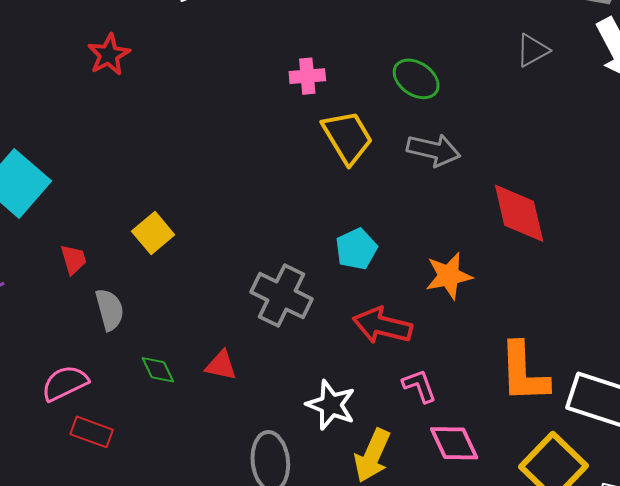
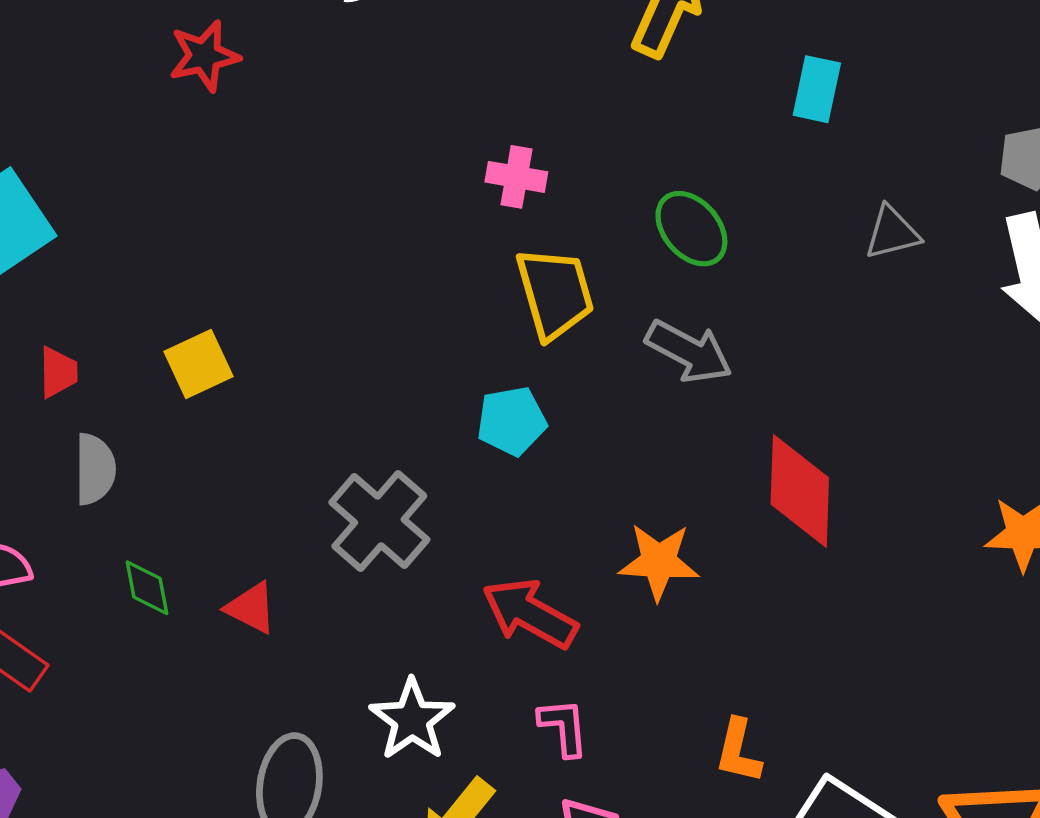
cyan pentagon: (356, 249) -> (512, 421), moved
orange L-shape: (524, 373) -> (738, 751), size x0.6

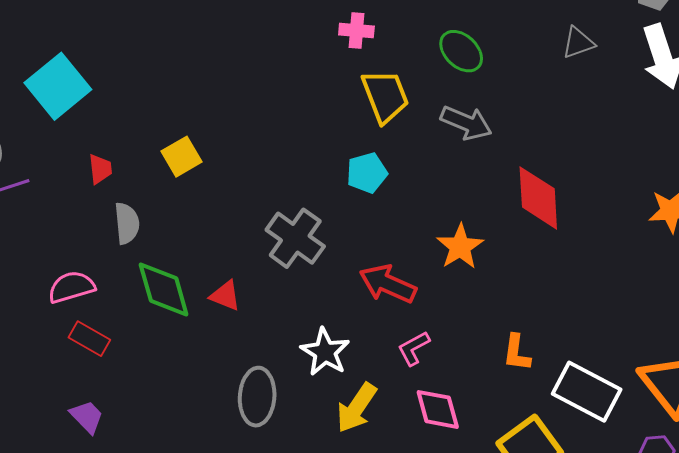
orange star: (659, 562) -> (460, 247), turned -30
green diamond: (147, 588) -> (164, 290), size x1.8
pink L-shape: (564, 727) -> (414, 348), turned -108

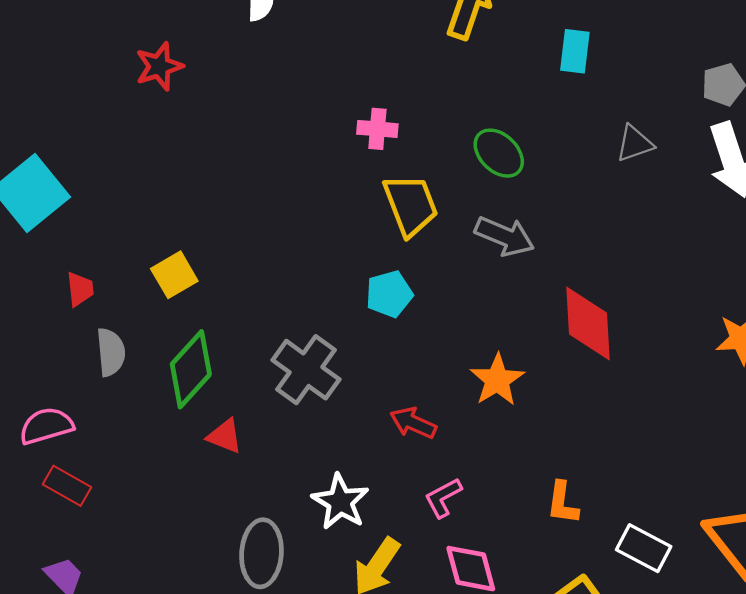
red arrow: (388, 284) -> (413, 423), size x0.7
green diamond: (164, 290) -> (191, 369), moved, turned 58
white rectangle: (587, 392) -> (644, 548), size x0.7

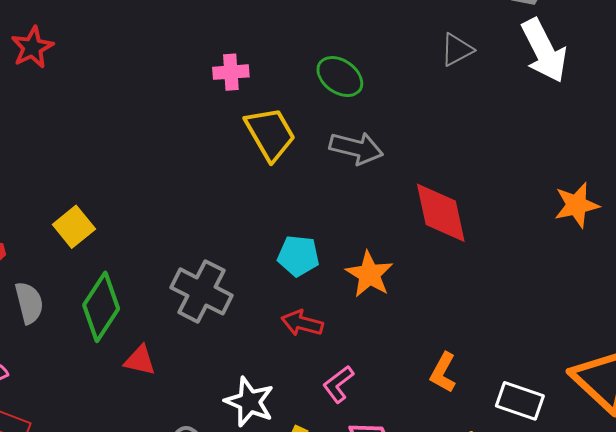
cyan pentagon: (389, 294) -> (298, 256), moved, turned 30
orange L-shape: (562, 503) -> (443, 373), turned 30

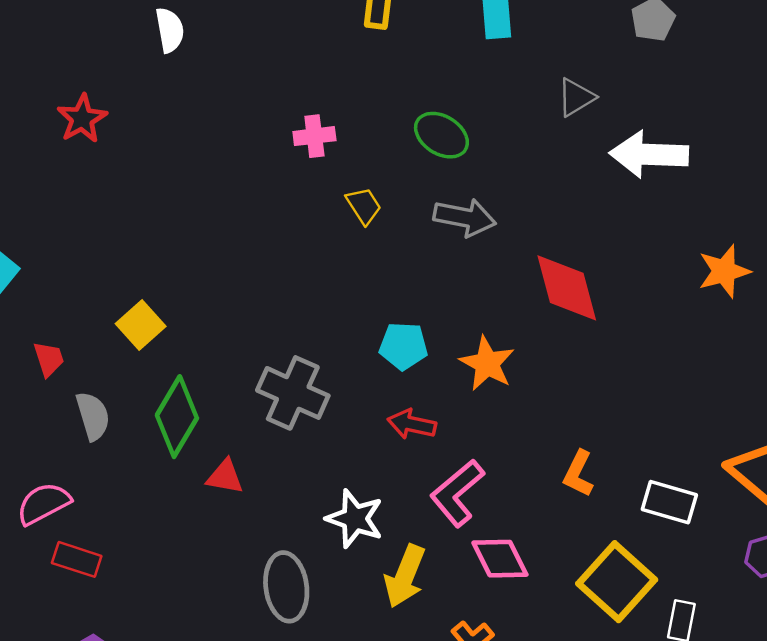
white arrow: (544, 51) -> (649, 154), moved, turned 122
yellow trapezoid: (270, 134) -> (364, 206), size x0.6
pink L-shape: (338, 384) -> (457, 493), size x1.5

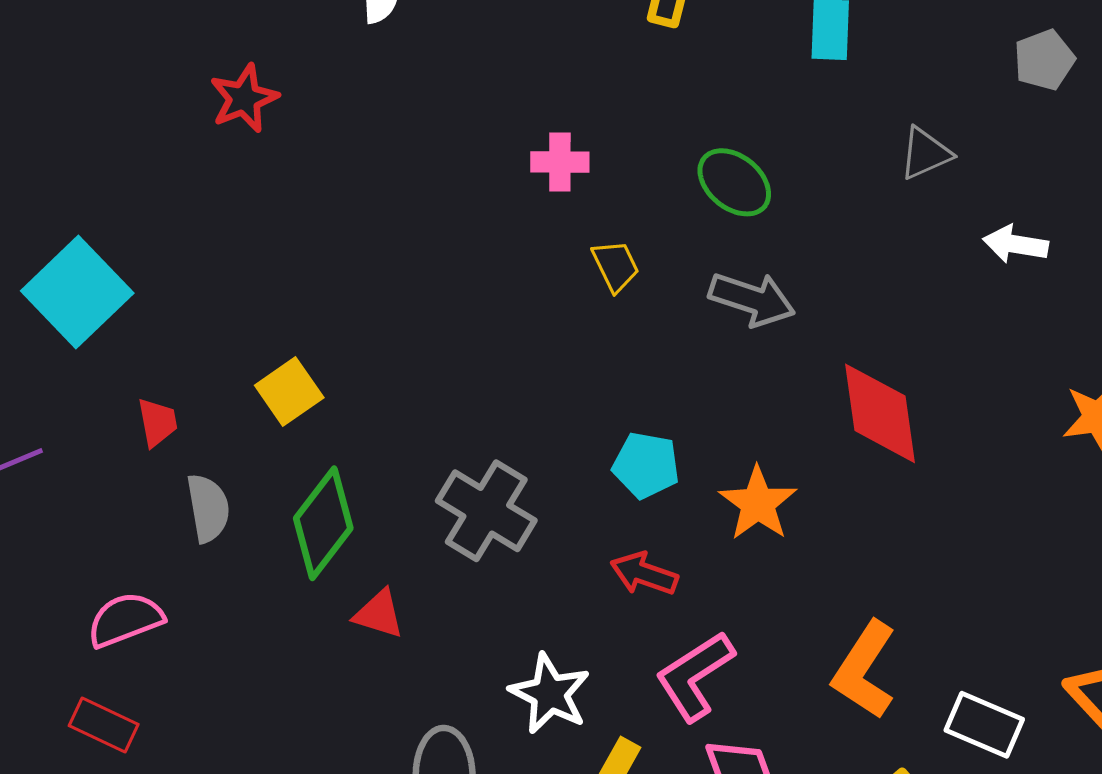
white arrow: (649, 154) -> (1016, 244), size x0.6
orange L-shape: (578, 474) -> (864, 670), size x1.5
red rectangle: (77, 559) -> (104, 725), moved

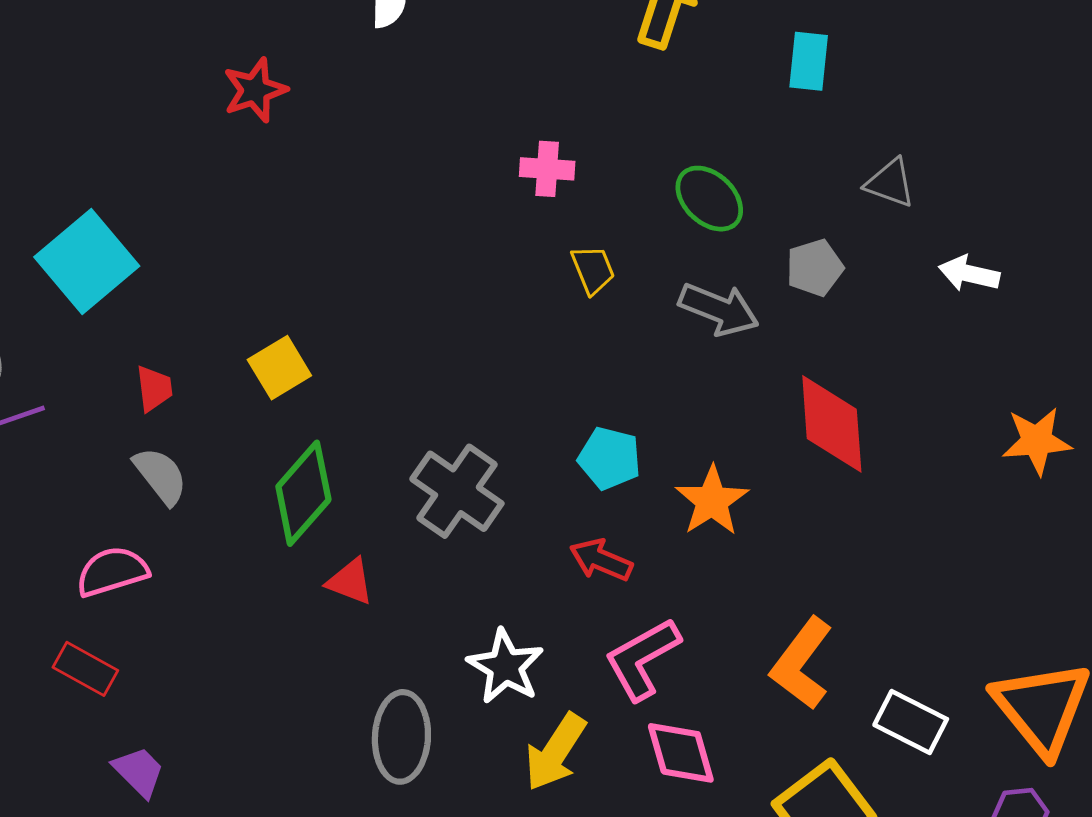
gray pentagon: (1044, 60) -> (815, 268), moved
gray triangle: (925, 153) -> (890, 183), turned 40
gray semicircle: (208, 508) -> (161, 476), moved, turned -32

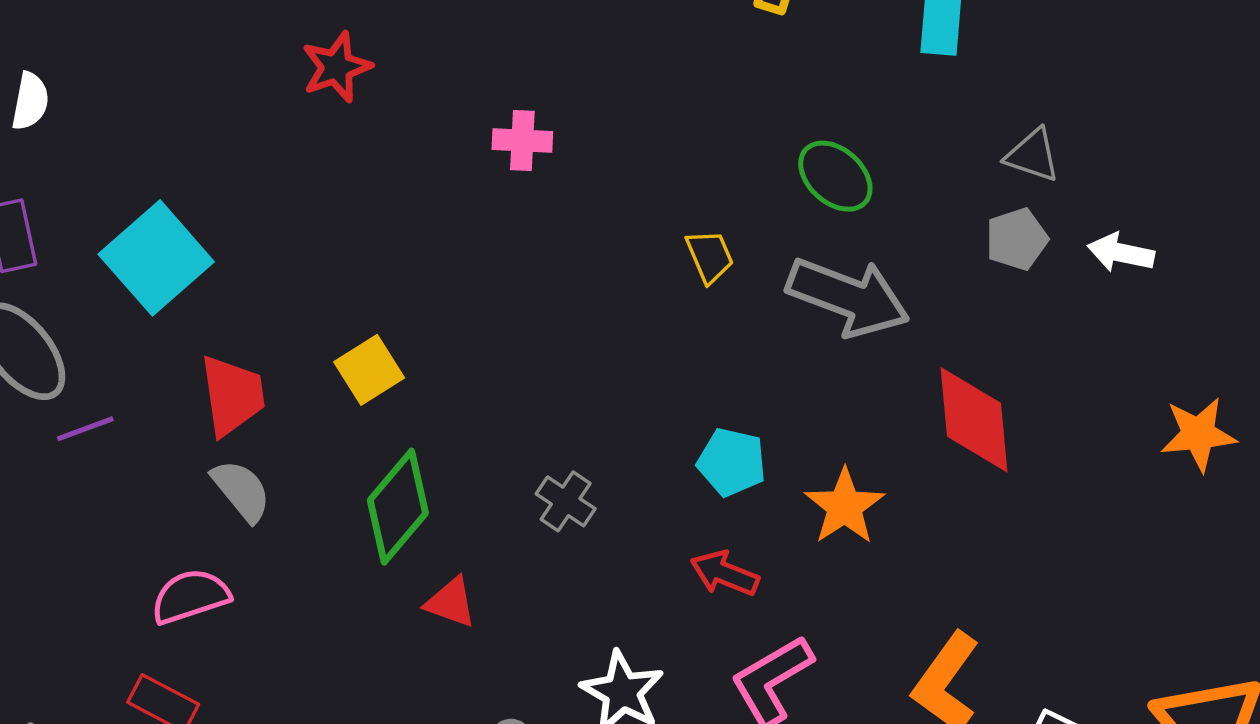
pink cross: (547, 169) -> (522, 141), moved
gray pentagon: (815, 268) -> (1017, 239), moved
gray arrow: (719, 309) -> (848, 297), size x1.4
red trapezoid: (154, 388) -> (232, 395), size x1.6
gray cross: (457, 491) -> (566, 501), size x0.6

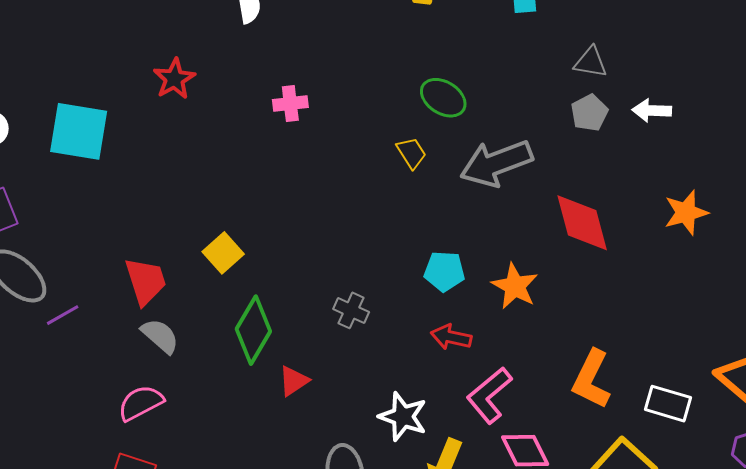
green ellipse: (835, 176) -> (443, 98), moved
cyan square: (156, 258) -> (79, 131), moved, turned -30
gray arrow: (848, 297) -> (496, 163), turned 148
orange star: (1198, 434) -> (686, 213), moved
red triangle: (451, 602) -> (294, 381), turned -44

